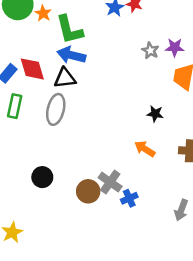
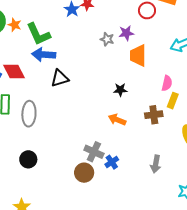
black triangle: (65, 78) -> (60, 78), moved
gray ellipse: (56, 109) -> (29, 114), moved
black circle: (42, 177) -> (28, 159), moved
brown circle: (88, 191) -> (84, 173), moved

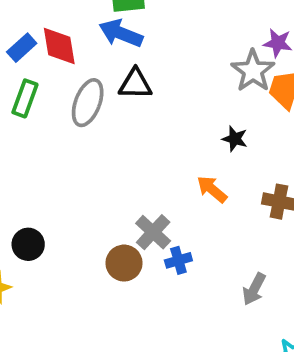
gray star: (107, 39) -> (253, 71), moved, size x1.6
gray ellipse: (29, 114) -> (88, 103), moved
black circle: (28, 159) -> (28, 244), moved

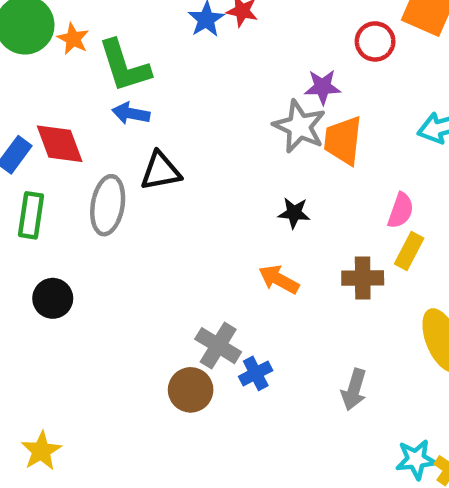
blue arrow: (121, 33) -> (131, 113), size x0.7
black circle: (28, 244) -> (53, 298), moved

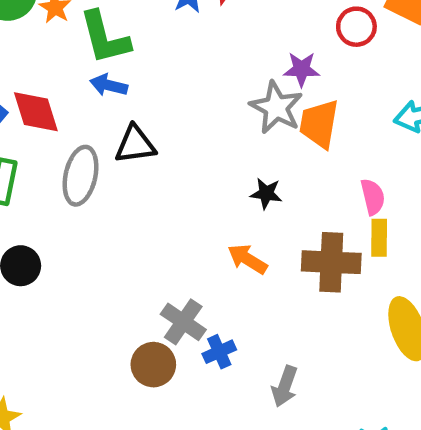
pink semicircle: (401, 211) -> (373, 197), turned -36
yellow rectangle: (409, 251) -> (379, 238), turned -30
brown cross: (363, 278) -> (331, 262), size x1.4
gray arrow: (354, 390) -> (285, 386), moved

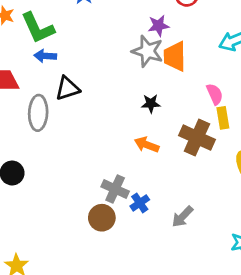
brown cross: (331, 262) -> (197, 138), turned 32
gray arrow: (285, 386) -> (182, 217), turned 35

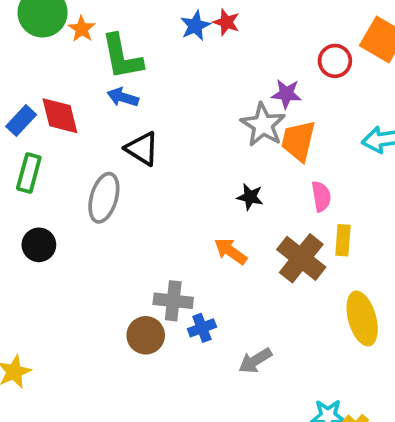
black triangle: (67, 88) -> (142, 149), turned 36
pink semicircle: (215, 94) -> (321, 196), moved
gray ellipse: (38, 113) -> (104, 198), moved
gray cross: (115, 189) -> (173, 301), turned -32

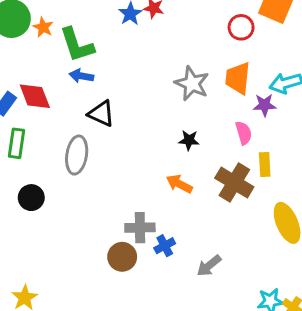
purple star: (286, 94) -> (264, 105), moved
orange trapezoid: (298, 141) -> (238, 78), moved

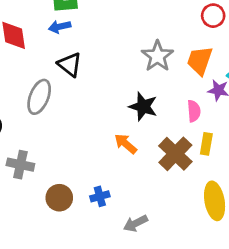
blue arrow: (81, 76) -> (60, 27), turned -35
black star: (189, 140) -> (143, 106), size x1.5
gray cross: (140, 228) -> (20, 165), moved

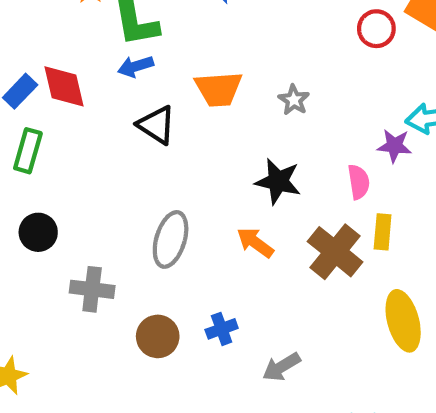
gray star: (157, 56) -> (294, 100), size x0.6
orange trapezoid: (200, 61) -> (219, 89), moved, turned -108
gray ellipse: (39, 97) -> (171, 239), moved

